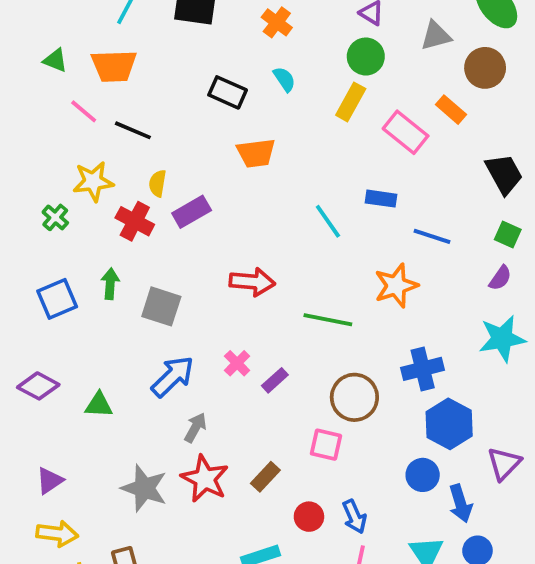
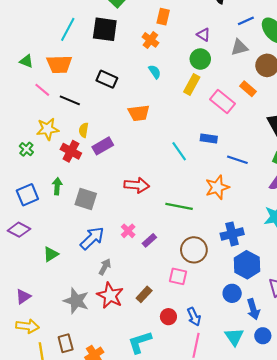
black rectangle: (228, 92) -> (107, 79), moved
purple diamond: (38, 386) -> (19, 230), moved
green triangle: (99, 405) -> (51, 254), turned -35

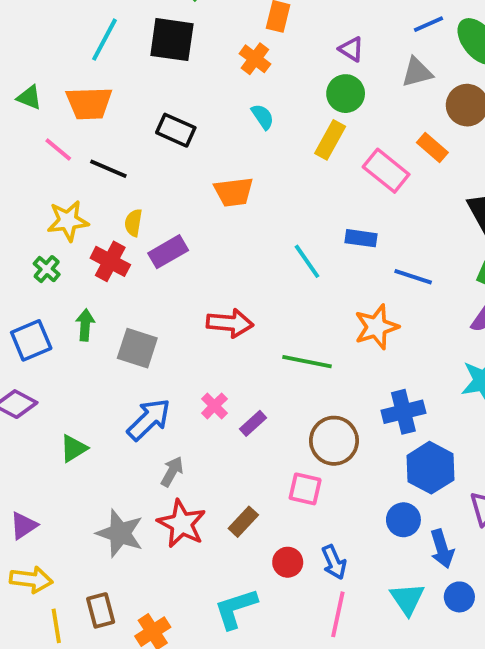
green cross: (26, 149) -> (47, 269), moved

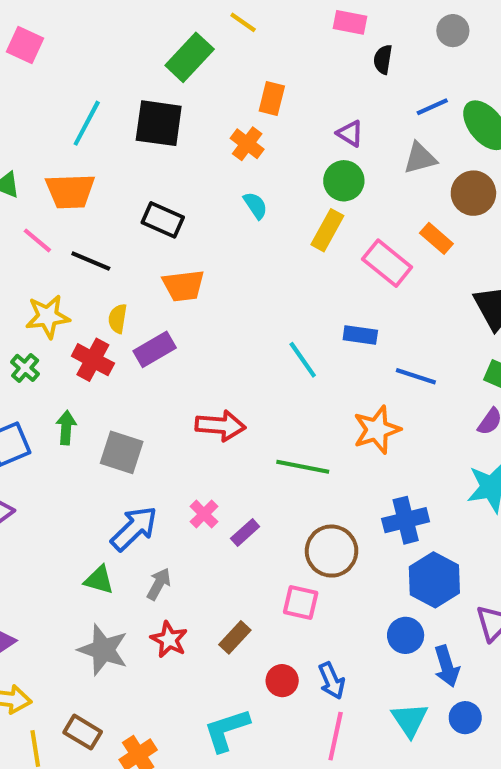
orange trapezoid: (234, 192) -> (183, 286), moved
green triangle: (74, 448) -> (99, 580), moved, turned 48
red star: (182, 524) -> (169, 639), size x0.7
brown rectangle: (101, 610) -> (83, 732), turned -44

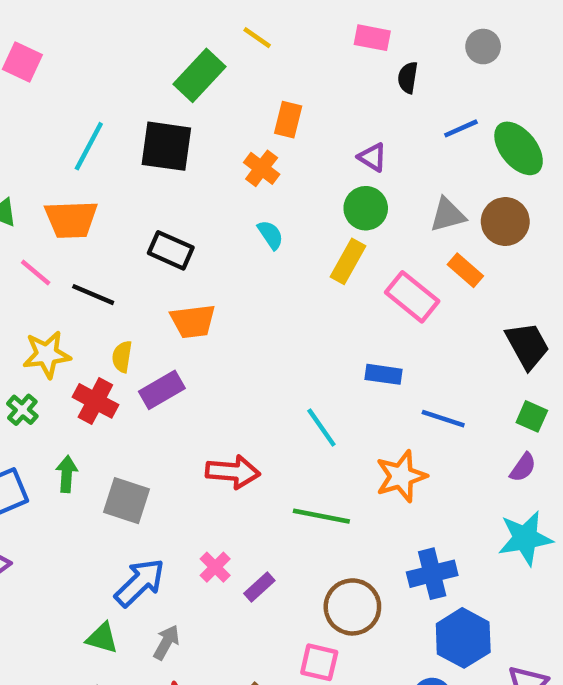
gray triangle: (420, 158) -> (448, 215), moved
cyan line: (303, 360) -> (321, 428), moved

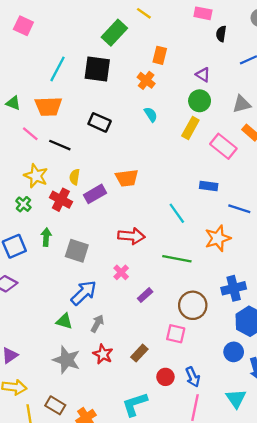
orange trapezoid: (193, 321) -> (127, 178), moved
yellow star: (47, 354) -> (36, 176), turned 30
pink cross: (215, 567) -> (121, 272), moved

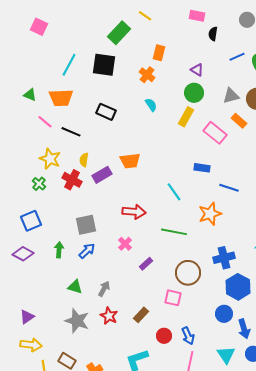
green arrow: (46, 237) -> (59, 250), moved
gray square: (77, 251) -> (86, 225), turned -30
blue arrow: (84, 293) -> (87, 251), moved, size x0.7

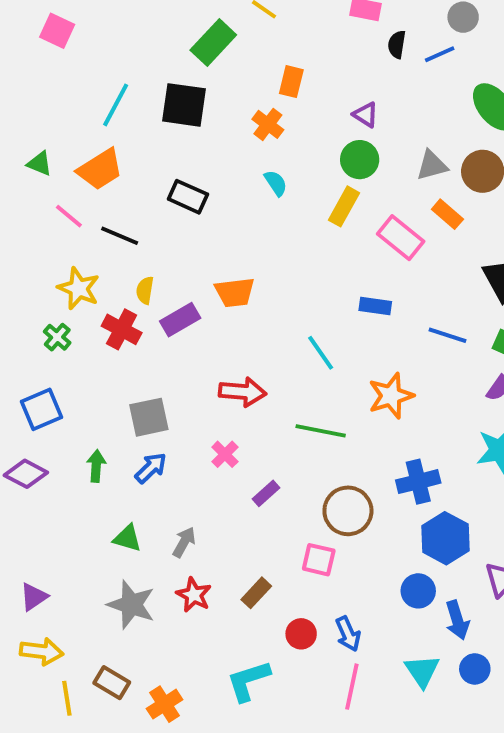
blue line: (237, 57) -> (440, 54), moved
orange trapezoid: (61, 98) -> (100, 169), turned -30
blue line: (229, 188) -> (447, 335), moved

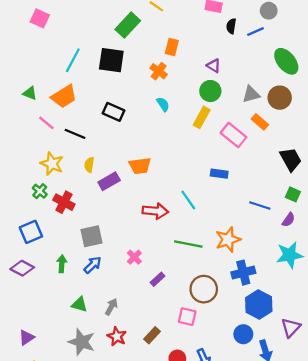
red cross: (122, 329) -> (64, 202), moved
blue line: (447, 335) -> (260, 205), moved
red arrow: (243, 392) -> (155, 211), moved
orange star: (391, 396) -> (228, 240), moved

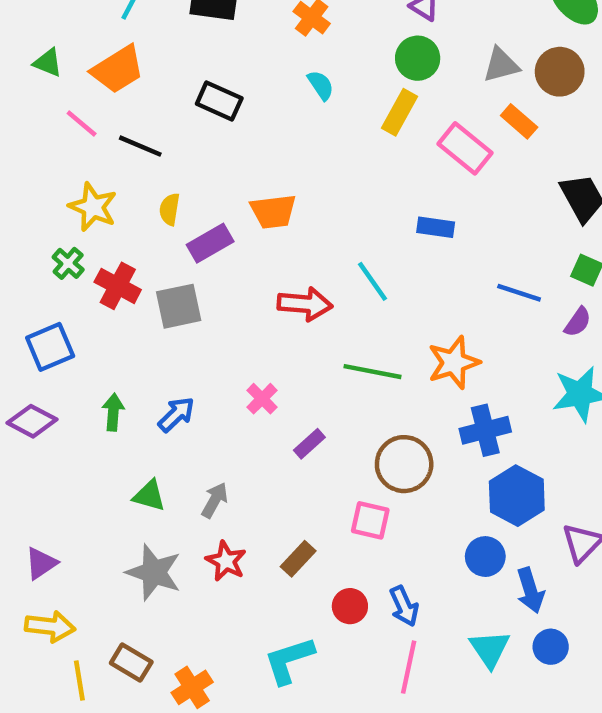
gray square: (91, 236) -> (179, 306), moved

